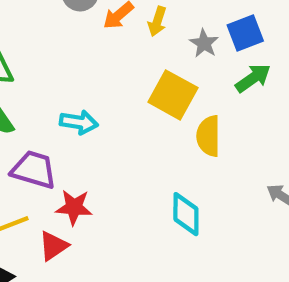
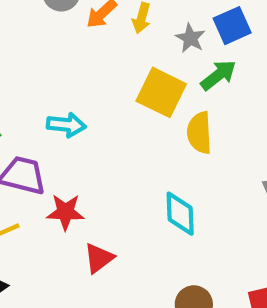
green arrow: (253, 78) -> (218, 75), moved
red triangle: (53, 246) -> (99, 258), moved

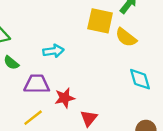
yellow semicircle: (199, 133) -> (126, 37), turned -35
cyan diamond: (180, 214) -> (140, 79), moved

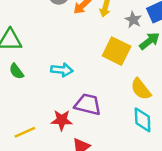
yellow semicircle: (126, 37) -> (141, 89), moved
purple trapezoid: (37, 84) -> (88, 104), moved

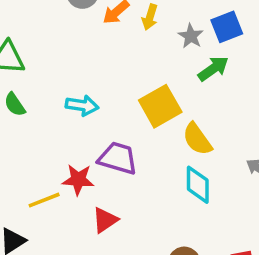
yellow square: (117, 51) -> (160, 106), moved, turned 32
yellow line: (25, 132) -> (44, 200), moved

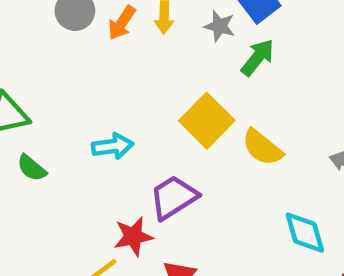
purple trapezoid: (118, 158) -> (174, 197), turned -33
cyan diamond: (198, 185) -> (305, 233), moved

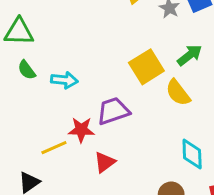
green arrow: (258, 57) -> (190, 55), moved
cyan arrow: (113, 146) -> (64, 80), moved

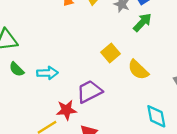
green arrow: (190, 55) -> (142, 22), moved
yellow square: (146, 67) -> (110, 53), size x0.7

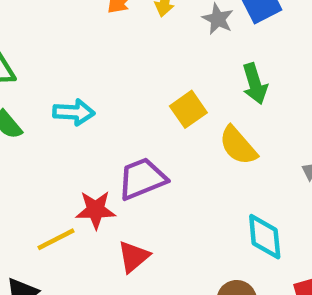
green arrow: (142, 22) -> (255, 84), moved, turned 114
cyan arrow: (47, 73) -> (74, 112), moved

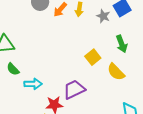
cyan arrow: (74, 112) -> (33, 84), moved

